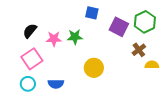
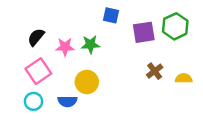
purple square: (119, 27) -> (144, 32), turned -36
brown cross: (139, 50) -> (155, 71), moved
yellow circle: (94, 68) -> (87, 82), moved

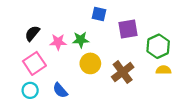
green hexagon: (175, 26) -> (158, 46), moved
brown cross: (155, 71) -> (123, 72), moved, size x1.5
yellow circle: (87, 82) -> (90, 63), moved
blue semicircle: (67, 101) -> (60, 90), turned 49

